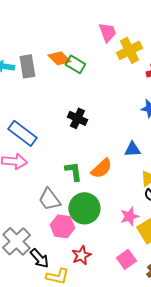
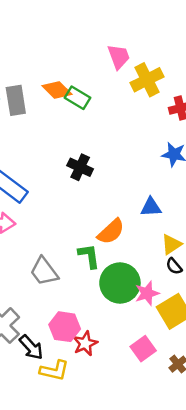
green L-shape: (73, 171) -> (89, 256), moved
green circle: (84, 208) -> (120, 283), moved
pink hexagon: (62, 226) -> (65, 327), moved

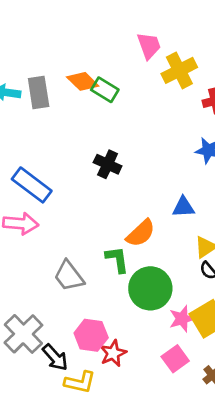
pink star: (147, 293) -> (182, 319), moved

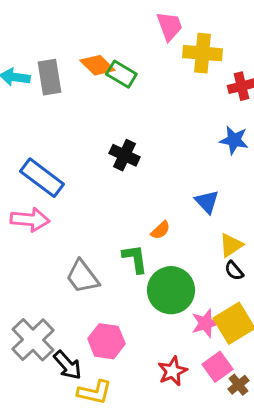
yellow cross: (179, 70) -> (203, 53), turned 32
blue triangle: (183, 207) -> (207, 202), turned 50
orange semicircle: (141, 233) -> (161, 230), size x0.6
red star: (113, 353) -> (173, 371), moved
pink square: (175, 359) -> (218, 367), moved

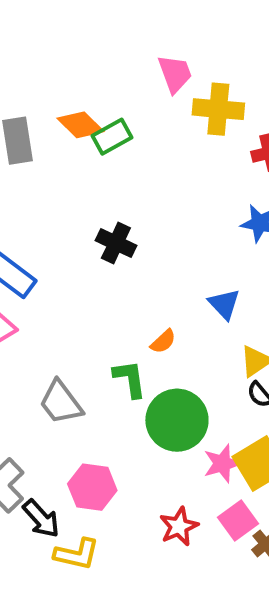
green rectangle: (121, 74) -> (112, 137), turned -60

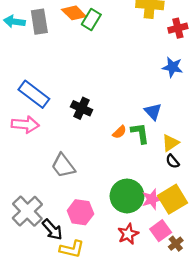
green rectangle: (112, 137) -> (91, 19), turned -30
black cross: (116, 243) -> (82, 108), moved
green L-shape: (130, 379) -> (140, 133), moved
green circle: (177, 420) -> (127, 196), moved

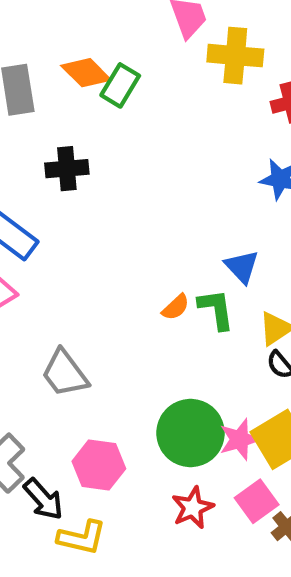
black cross: (82, 108) -> (67, 169), moved, turned -30

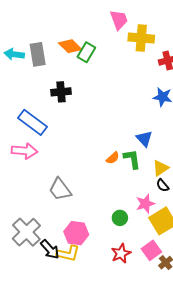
green circle: (191, 433) -> (120, 218), size x0.5
pink star: (240, 439) -> (145, 204), moved
yellow L-shape: (82, 537) -> (68, 253), moved

